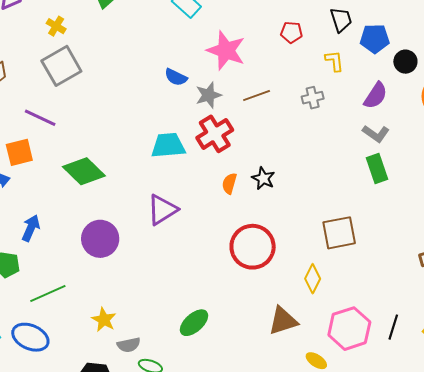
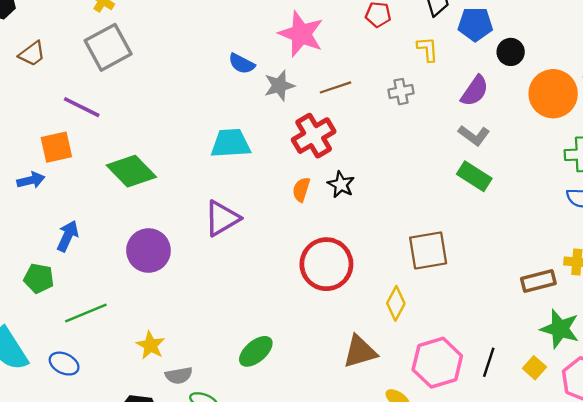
red cross: (215, 134) -> (314, 136), moved
green rectangle: (377, 169) -> (474, 176), turned -40
blue ellipse: (30, 337) -> (64, 364), size x0.7

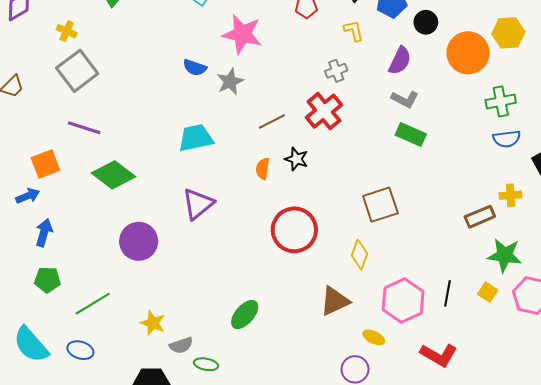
brown line: (335, 87) -> (272, 122), moved
purple line: (82, 107) -> (84, 128), moved
red cross: (314, 136) -> (324, 111), moved
blue arrow: (68, 236) -> (44, 233), moved

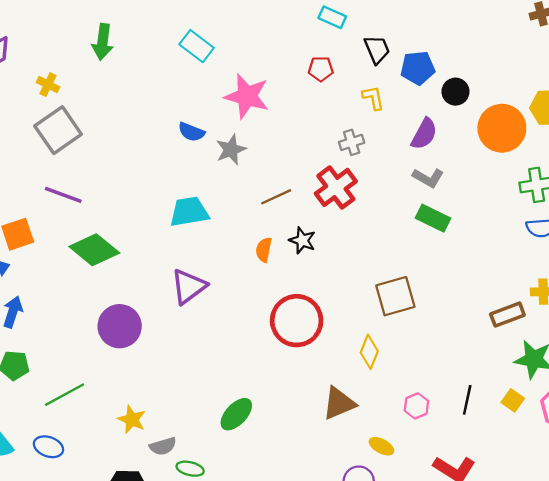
pink hexagon: (403, 301) -> (416, 406), size x0.5

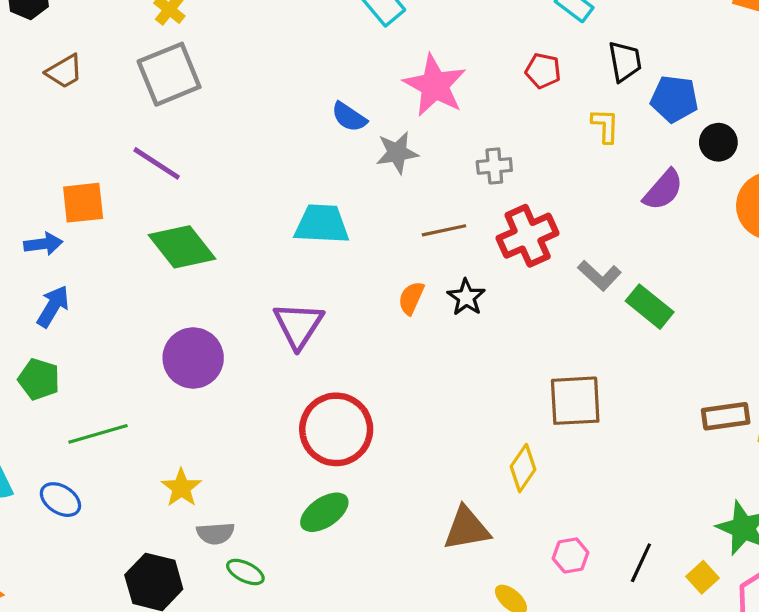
gray cross: (352, 142) -> (494, 166), moved
gray L-shape: (428, 178) -> (599, 275), moved
purple triangle: (189, 287) -> (298, 325), turned -33
brown rectangle: (507, 315) -> (726, 416), moved
red circle: (297, 321) -> (336, 429), moved

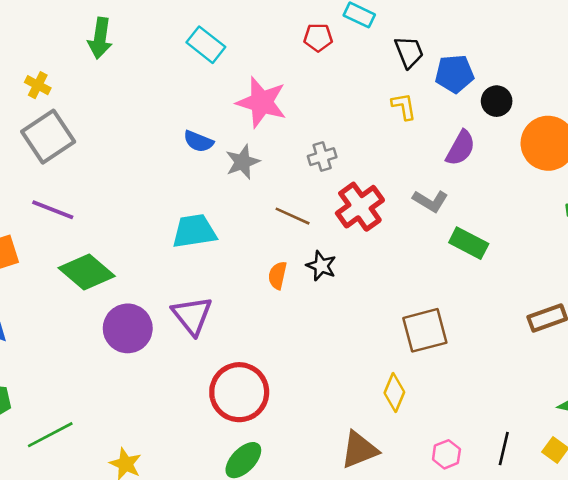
red pentagon: (543, 71) -> (318, 37), moved
brown line: (444, 230) -> (293, 216), turned 48
gray L-shape: (599, 275) -> (430, 201), moved
purple circle: (193, 358) -> (128, 328), moved

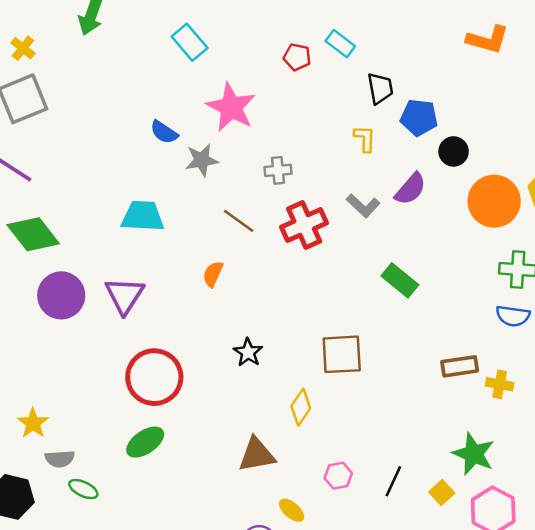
gray L-shape: (430, 201) -> (363, 206), moved
black star: (321, 266) -> (248, 352), moved

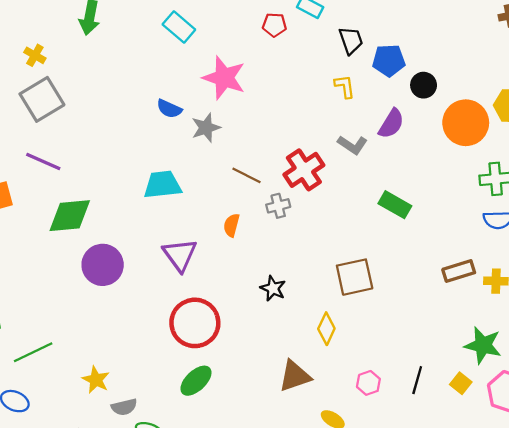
gray cross: (278, 170) -> (278, 206), moved
green diamond: (33, 234) -> (70, 216), turned -48
purple triangle: (125, 295) -> (180, 255), moved

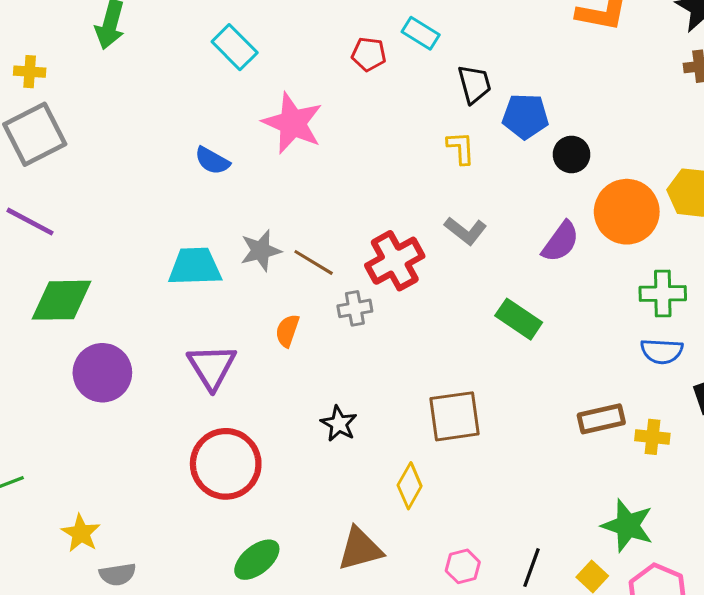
yellow cross: (35, 55) -> (30, 72), turned -30
purple semicircle: (391, 124) -> (561, 242), moved
gray star: (206, 128) -> (261, 251), moved
green ellipse: (196, 381) -> (257, 560), moved

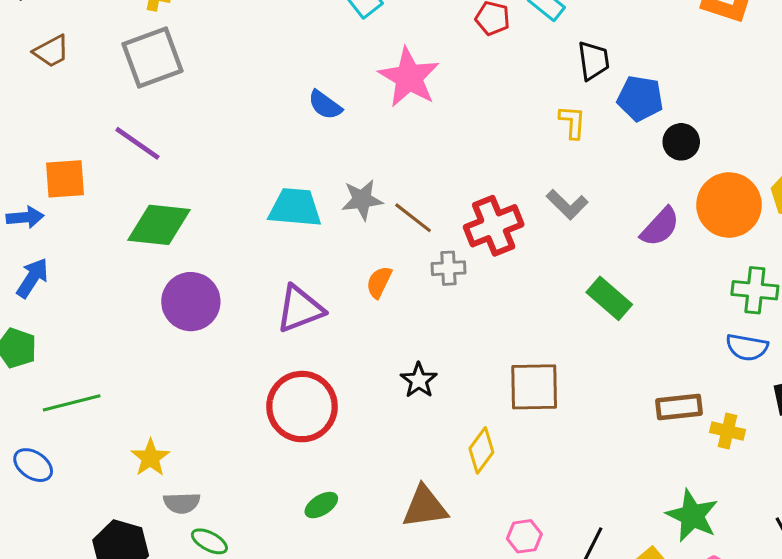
purple triangle: (212, 367) -> (300, 309), turned 34
green ellipse: (257, 560) -> (321, 505), size x0.7

